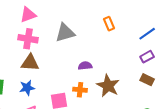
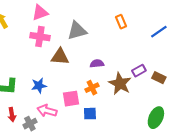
purple rectangle: (147, 57) -> (139, 71), moved
brown triangle: (30, 63) -> (60, 57), moved
orange cross: (80, 90) -> (92, 88), turned -32

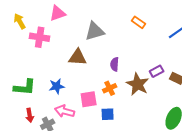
orange rectangle: (121, 22) -> (139, 22), turned -32
pink cross: (40, 37) -> (40, 37), moved
purple semicircle: (97, 64) -> (115, 64), turned -80

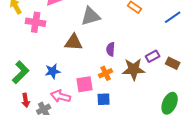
brown star: (138, 84) -> (134, 69), turned -30
green L-shape: (25, 87) -> (21, 72), turned -50

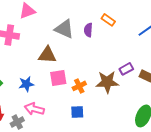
gray triangle: (91, 16) -> (64, 29), turned 40
purple semicircle: (111, 49) -> (88, 30), moved
pink square: (85, 84) -> (58, 78), moved

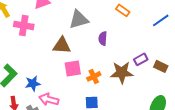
gray triangle: (64, 29) -> (79, 19), turned -40
purple semicircle: (88, 30) -> (103, 38), moved
blue star: (26, 84) -> (33, 83), moved

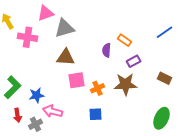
orange rectangle: (123, 10) -> (125, 40), moved
gray triangle: (79, 19) -> (65, 28), moved
purple rectangle: (141, 59) -> (134, 61), moved

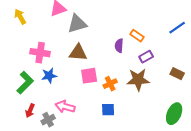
pink cross: (28, 37) -> (40, 53), moved
blue star: (37, 95) -> (49, 76), moved
red arrow: (18, 115) -> (30, 111), turned 32

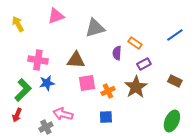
gray triangle: (77, 24) -> (95, 28), moved
brown star: (138, 80) -> (136, 87), turned -30
red arrow: (30, 111) -> (17, 115), moved

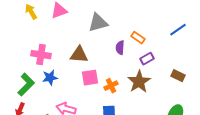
yellow arrow: (18, 24) -> (31, 12), moved

